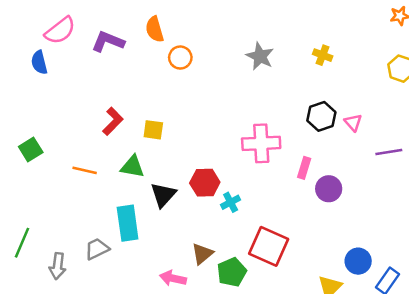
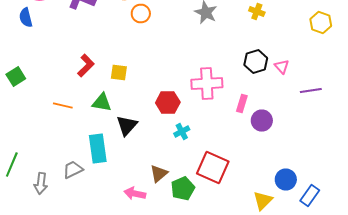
green square: (31, 149) -> (16, 76), moved
red hexagon: (205, 183) -> (168, 102), moved

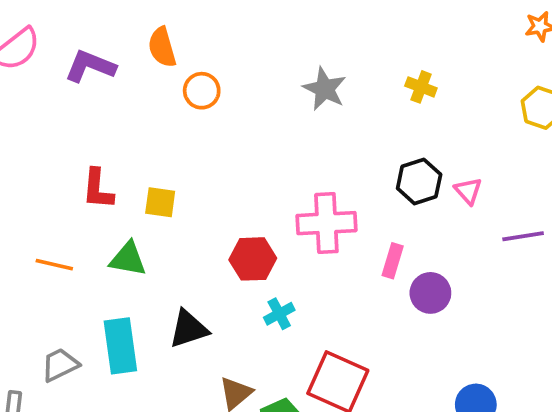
red L-shape: (86, 66) -> (98, 189), turned 140
black triangle: (127, 126) -> (188, 329), moved, turned 30
gray trapezoid: (73, 170) -> (60, 365), moved

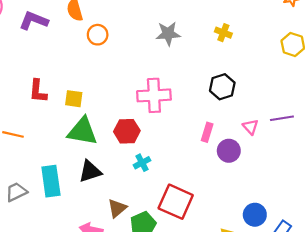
gray star: (325, 89) -> (168, 34), turned -30
pink triangle: (468, 191) -> (250, 127), moved
pink cross: (326, 223) -> (154, 95), moved
green triangle: (128, 259) -> (82, 131), moved, size x1.4

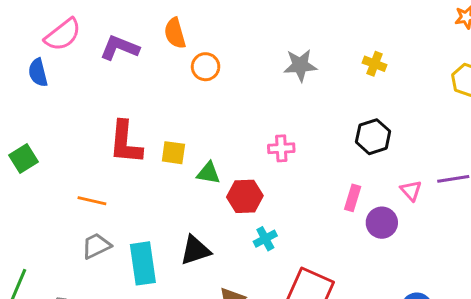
red L-shape: (38, 91) -> (125, 142), size x1.4
pink cross: (154, 95) -> (281, 148), size x0.6
green triangle: (82, 131) -> (208, 173), moved, size x0.6
gray trapezoid: (16, 192) -> (96, 246), moved

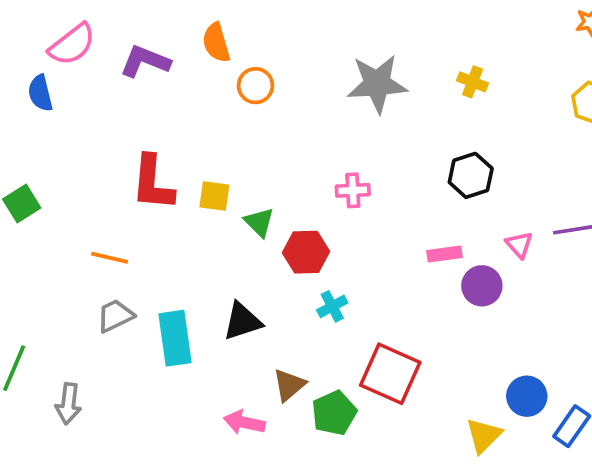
gray star: (300, 65) -> (377, 84), size x1.4
green triangle: (208, 173) -> (259, 222), turned 35
pink rectangle: (353, 198) -> (444, 254), turned 65

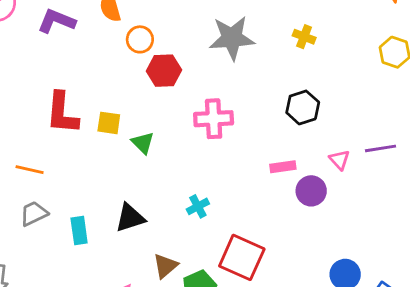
pink cross: (353, 190) -> (214, 119), size x1.5
red hexagon: (306, 252) -> (164, 71), moved
cyan rectangle: (175, 338) -> (79, 231), size x0.7

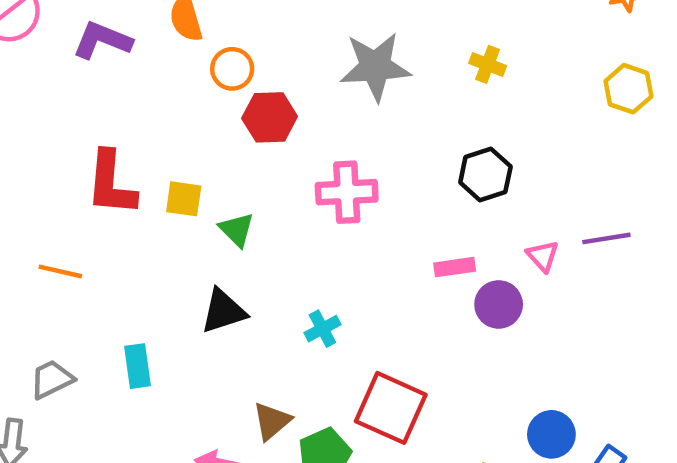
gray trapezoid: (34, 214) -> (52, 379), moved
black triangle: (130, 218) -> (223, 311), moved

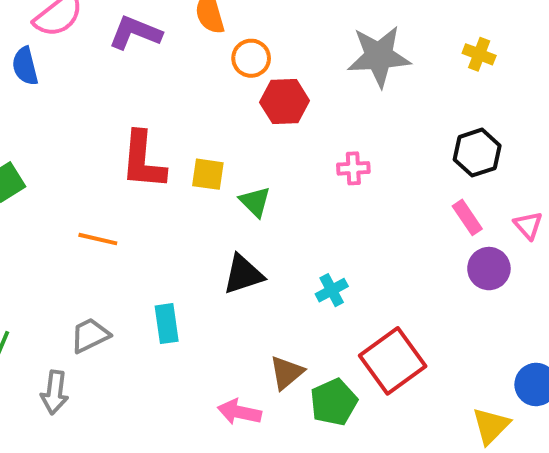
pink cross: (347, 192) -> (353, 168), size x0.6
pink rectangle: (455, 267) -> (467, 217), moved, turned 64
red square: (391, 408) -> (393, 361), turned 30

